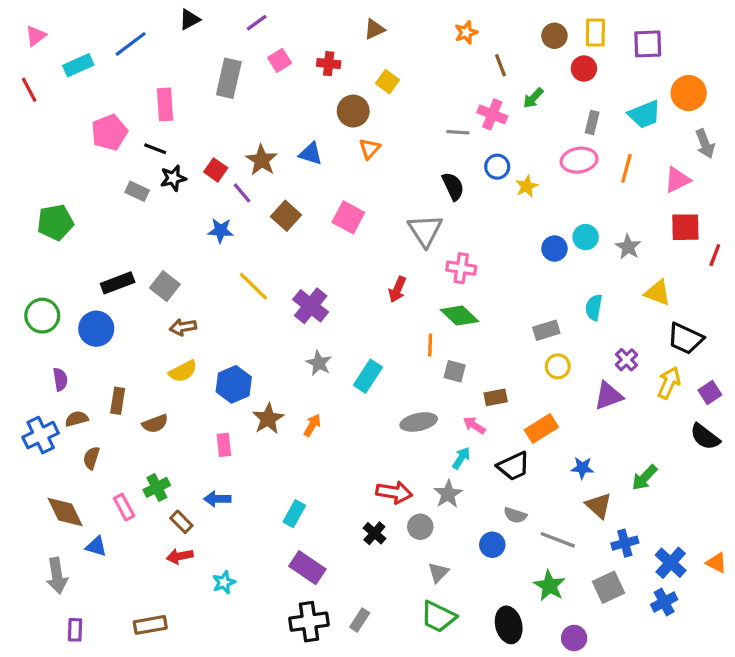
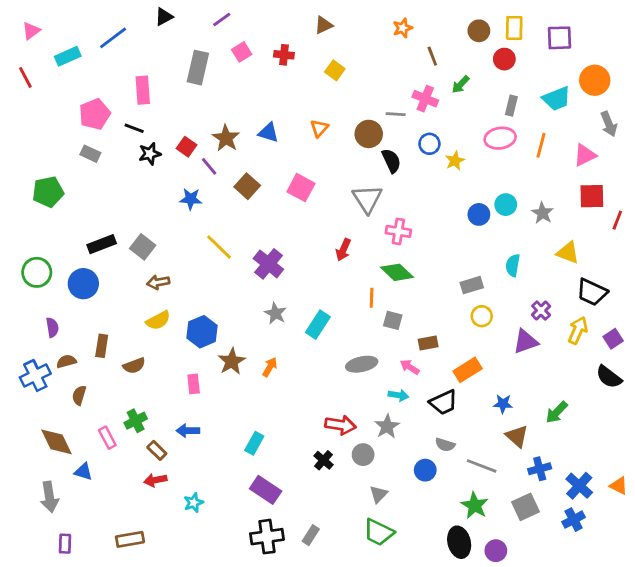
brown circle: (353, 111) -> (369, 134), moved
gray rectangle: (137, 191) -> (90, 154), moved
cyan arrow: (461, 458) -> (398, 395), turned 66
black ellipse: (509, 625) -> (459, 542), moved

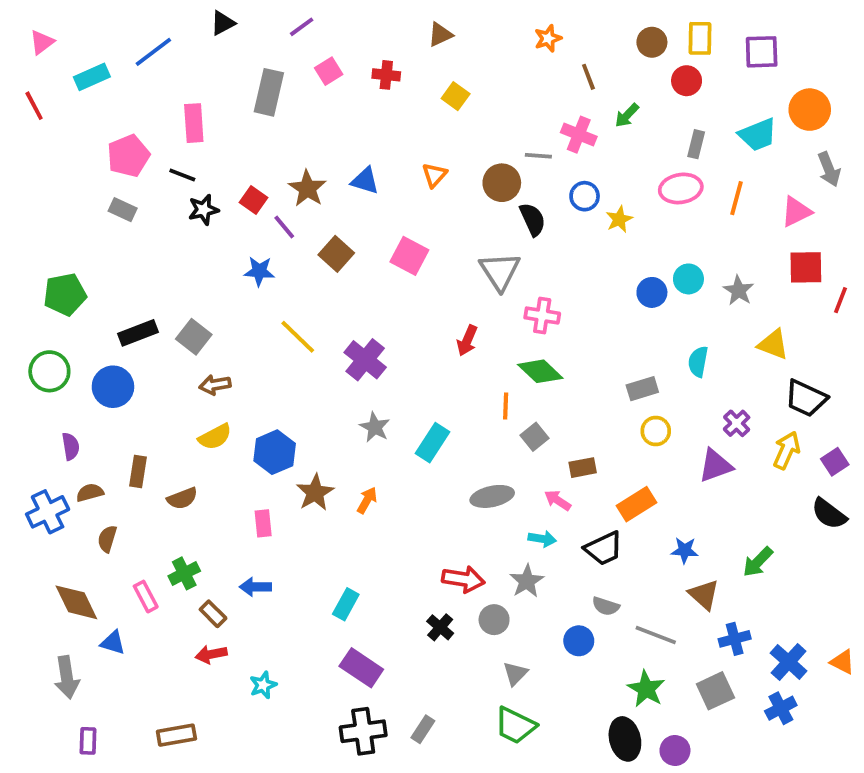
green pentagon: (48, 192) -> (65, 294), moved
gray square: (393, 320) -> (534, 437), turned 36

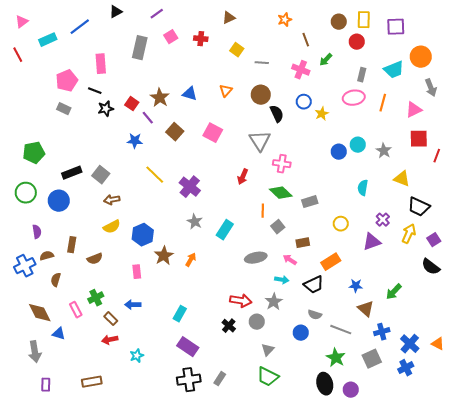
gray line: (538, 156) -> (262, 63), moved
gray rectangle: (642, 389) -> (310, 202), moved

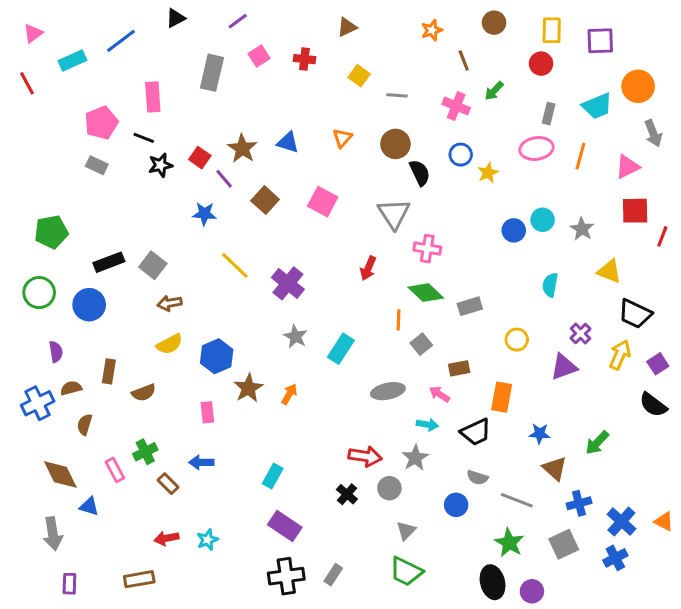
brown circle: (339, 22) -> (494, 23), moved
orange rectangle: (331, 262) -> (502, 397), turned -48
red arrow: (110, 340) -> (166, 538), moved

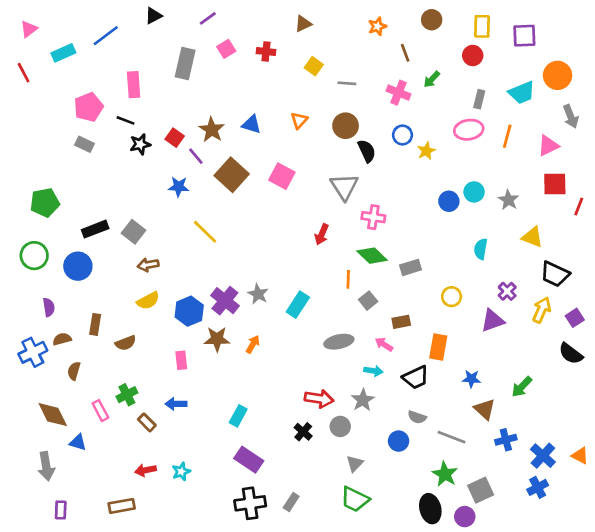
brown square: (265, 200) -> (232, 175), size x1.4
purple cross: (288, 283) -> (225, 301), moved
brown star: (248, 388) -> (217, 339), turned 30
gray square: (564, 544) -> (481, 490), moved

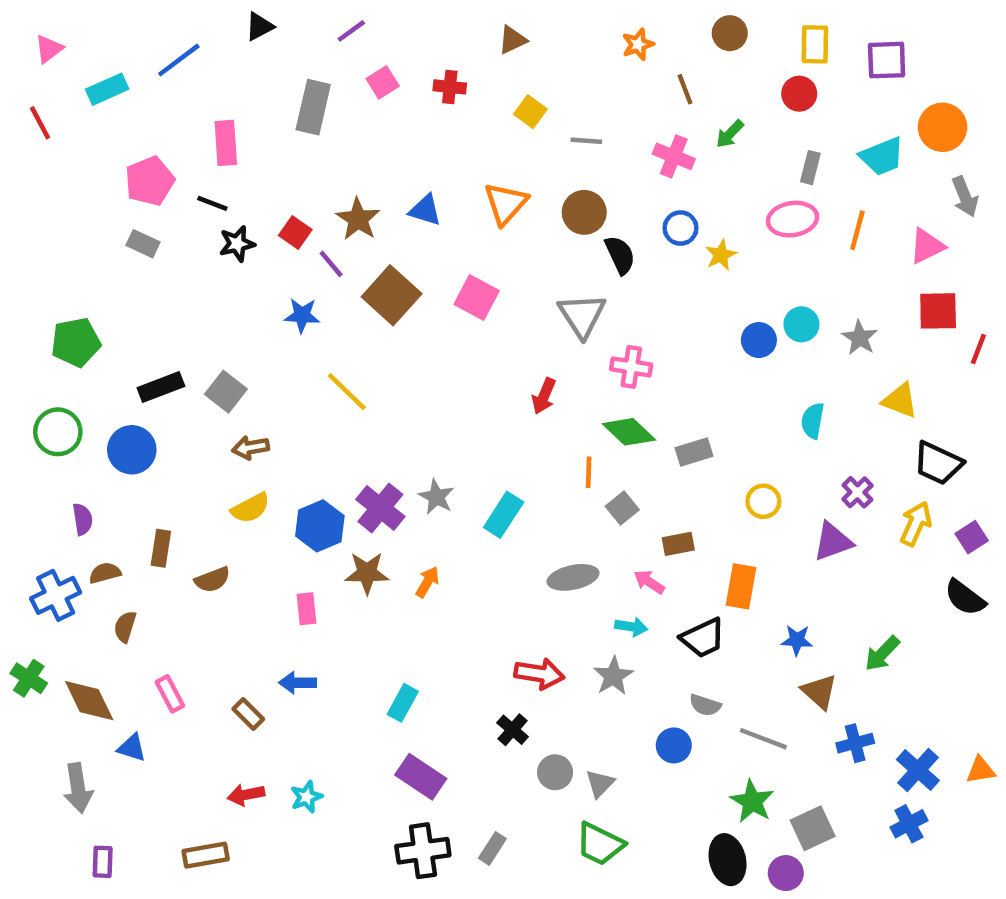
orange triangle: (299, 120) -> (506, 203), size x1.5
green cross: (127, 395) -> (29, 678), moved, turned -30
gray circle: (340, 426) -> (555, 772), moved
orange triangle: (580, 456) -> (981, 770), turned -36

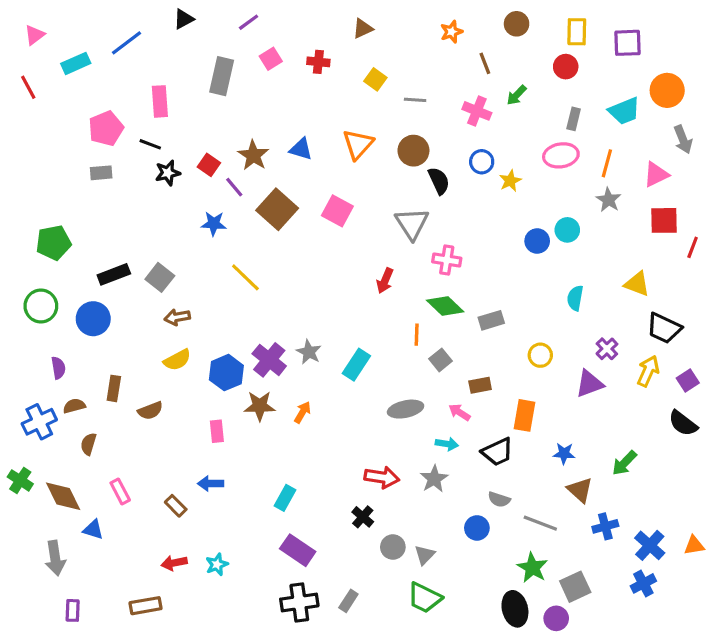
gray rectangle: (143, 244) -> (101, 173), turned -30
gray star: (860, 338) -> (608, 200), moved

